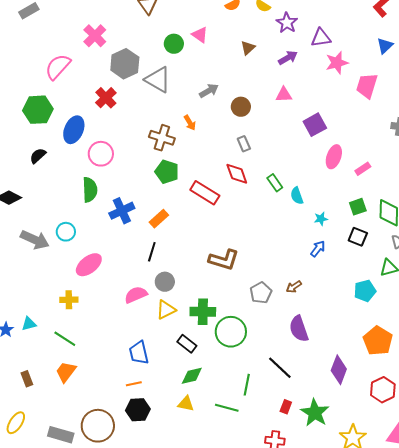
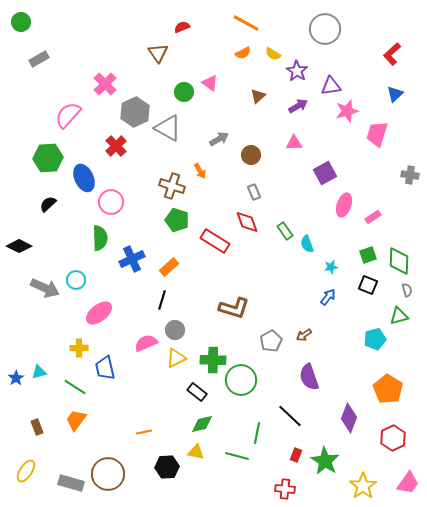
blue ellipse: (74, 130) -> (84, 178), turned -48
blue trapezoid: (139, 353) -> (105, 368), moved
black hexagon: (138, 410) -> (167, 467), moved

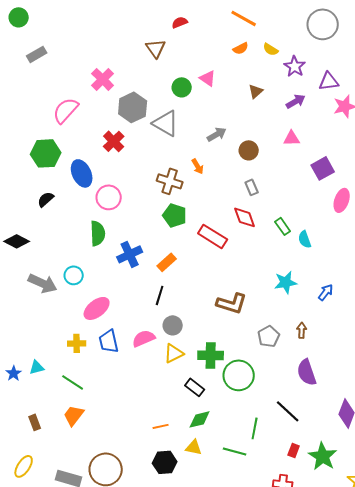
cyan star: (331, 267) -> (286, 282), moved, size x1.6
brown arrow: (304, 335) -> (302, 330), turned 126
blue trapezoid: (105, 368) -> (109, 341), moved
orange line: (144, 432) -> (161, 426), moved

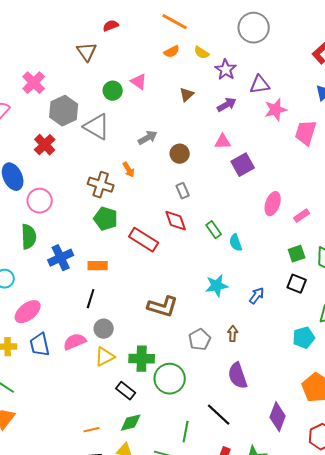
purple square: (323, 168) -> (243, 165), moved
orange rectangle: (167, 262) -> (98, 266), turned 42

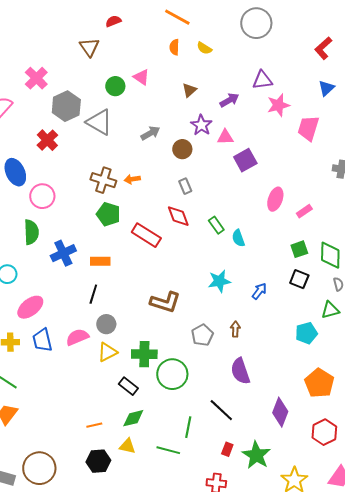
orange semicircle: (172, 52) -> (174, 47), turned 119
purple star: (226, 70) -> (201, 125), moved
orange arrow: (129, 170) -> (132, 179), moved, turned 112

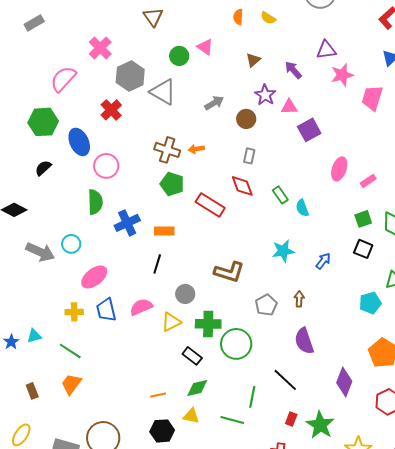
purple arrow: (229, 100) -> (293, 70), turned -102
gray rectangle: (185, 186) -> (249, 156), turned 35
gray circle: (106, 324) -> (185, 294), moved

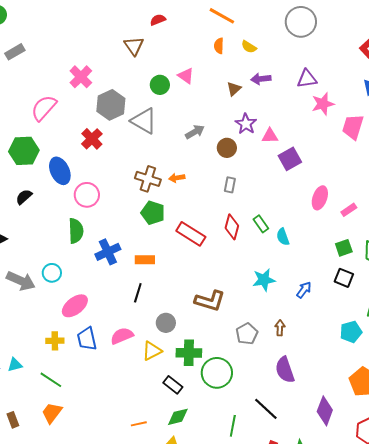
purple arrow: (293, 70) -> (261, 79), moved, turned -54
red diamond: (242, 186) -> (232, 227), moved, turned 35

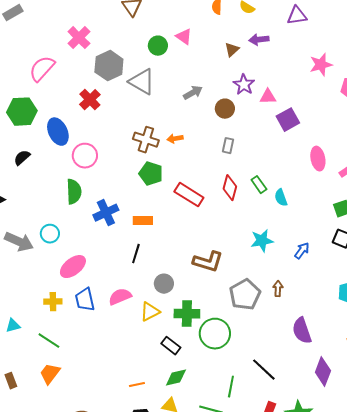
purple triangle: (307, 79) -> (297, 16), moved
pink ellipse: (320, 198) -> (318, 159), turned -30
gray pentagon: (247, 334) -> (245, 295), size x1.4
purple semicircle: (285, 370) -> (302, 331), moved

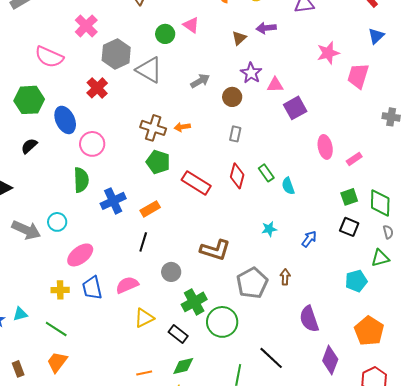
pink semicircle: (42, 69) -> (49, 57), turned -108
orange rectangle: (143, 221) -> (150, 209), turned -30
cyan star: (262, 241) -> (269, 229), size x0.7
yellow triangle: (150, 312) -> (144, 318), moved
green cross: (187, 314) -> (194, 302), turned -30

